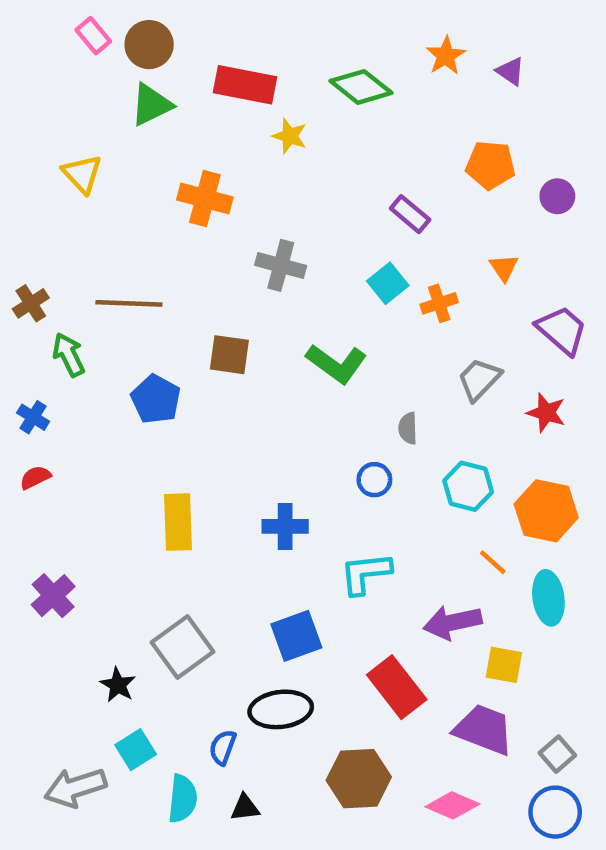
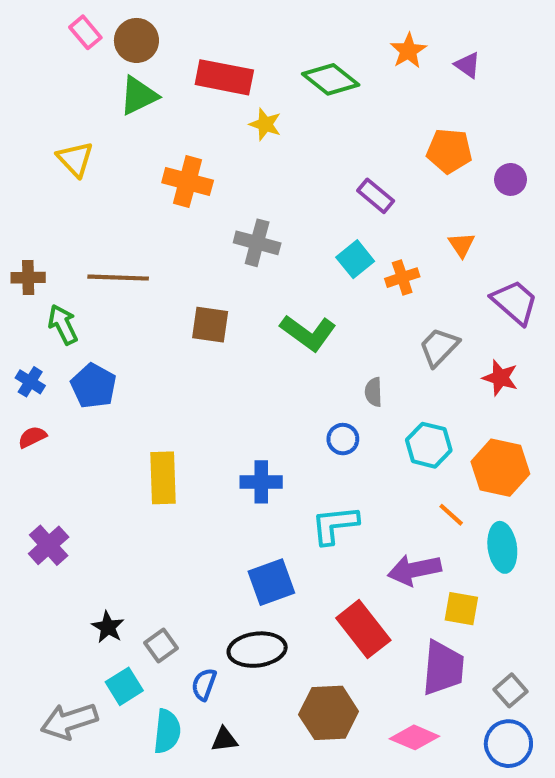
brown cross: (31, 303) -> (28, 278), turned 32
blue pentagon: (156, 399) -> (94, 386), moved
gray square: (183, 647) -> (161, 645), moved, size x0.6
purple trapezoid: (484, 730) -> (443, 668), turned 74

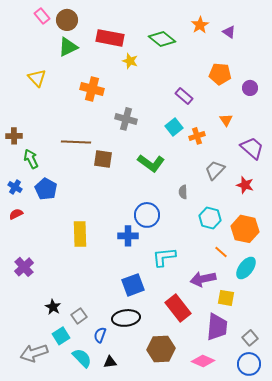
brown line: (118, 278) -> (76, 142), moved
blue circle: (343, 439) -> (147, 215), moved, size x1.6
cyan ellipse: (502, 547) -> (246, 268), turned 45
cyan semicircle: (167, 731) -> (82, 358), turned -50

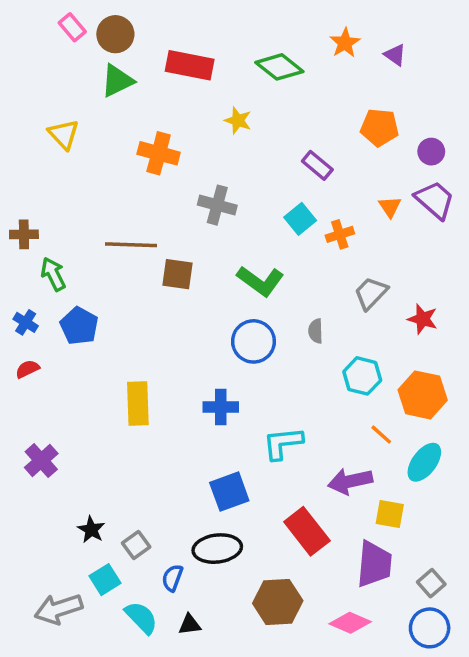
yellow star: (130, 61) -> (238, 120), moved
purple trapezoid: (252, 148) -> (435, 200), moved
blue circle: (147, 215) -> (253, 341), moved

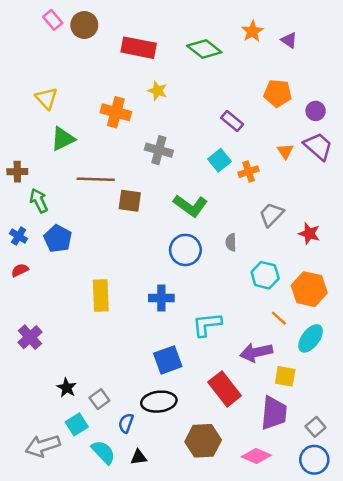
green triangle: (117, 81) -> (63, 139), moved
yellow star: (238, 120) -> (158, 91), moved

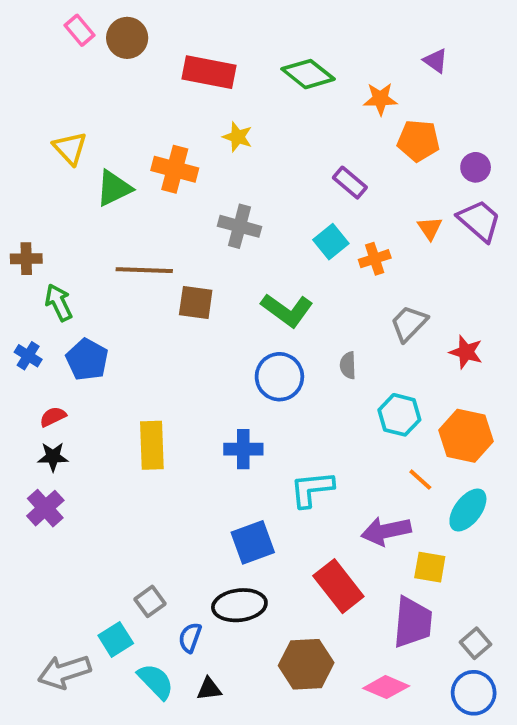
orange star: (252, 31) -> (380, 99), moved, turned 30
green triangle: (63, 139) -> (114, 188), moved
red semicircle: (20, 270) -> (53, 417), moved
black star: (67, 388) -> (53, 457), moved, turned -30

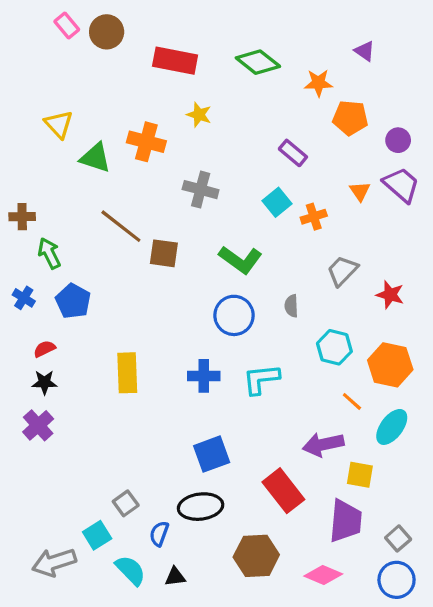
green triangle: (114, 188) -> (95, 158), turned 44
brown line: (144, 270) -> (121, 226), turned 36
cyan L-shape: (312, 489) -> (261, 379), moved

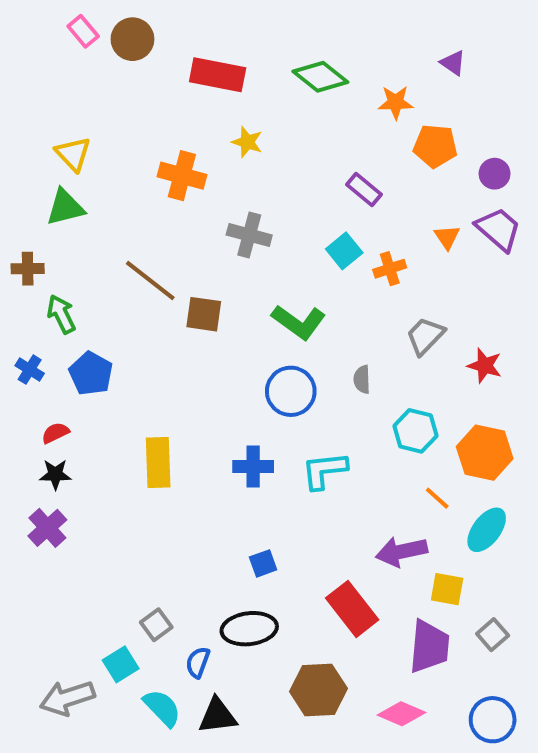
green triangle: (95, 158) -> (65, 207), moved, turned -32
blue square: (212, 454) -> (263, 563), size x0.6
gray square: (398, 538) -> (493, 635), moved
black triangle: (175, 577) -> (218, 716), size x1.5

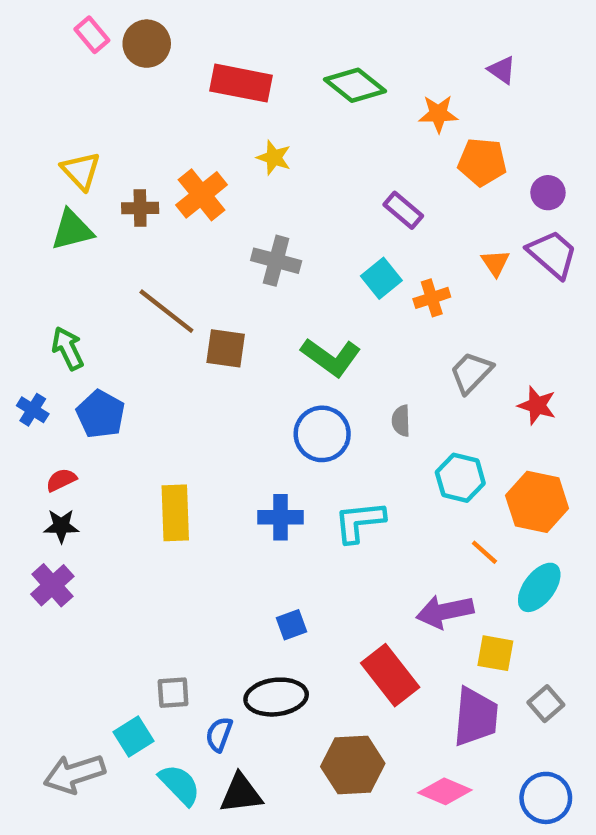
orange cross: (182, 176) -> (202, 195), turned 36
brown cross: (28, 269) -> (140, 208), moved
gray square: (156, 625) -> (173, 693), turned 32

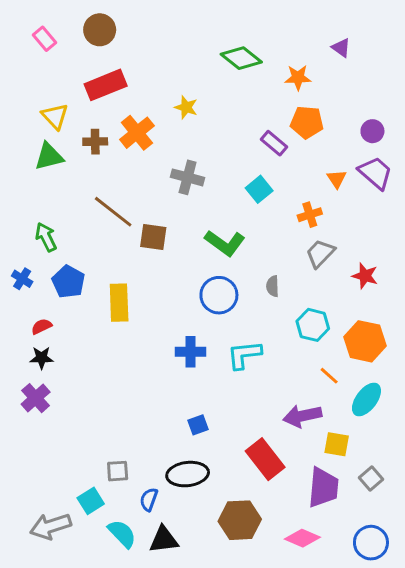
pink rectangle: (92, 35) -> (44, 39), moved
red rectangle: (241, 83) -> (106, 85), moved, turned -33
orange pentagon: (482, 162) -> (307, 122), moved
orange cross: (432, 298) -> (310, 215), moved
yellow rectangle: (175, 513) -> (119, 303), moved

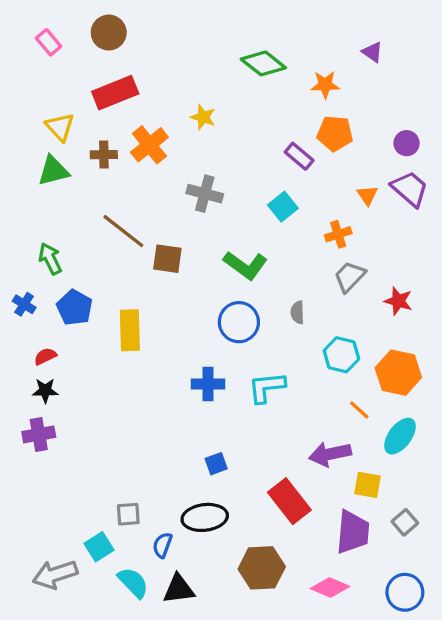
purple cross: (36, 398) -> (39, 434), turned 32

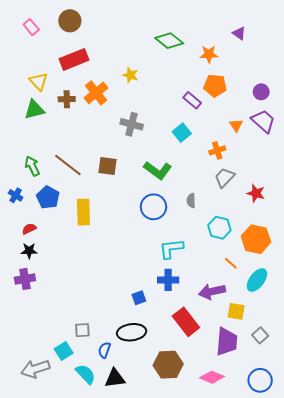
brown line: (123, 231) -> (68, 165), moved
blue cross: (208, 384) -> (168, 280), moved

